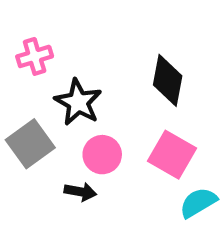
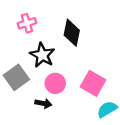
pink cross: (35, 56) -> (27, 23), moved
black diamond: (168, 80) -> (72, 33), moved

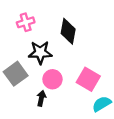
black star: (42, 55) -> (40, 52), turned -30
black arrow: (43, 103) -> (41, 98), turned -88

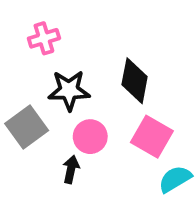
black diamond: (68, 31) -> (135, 81), moved

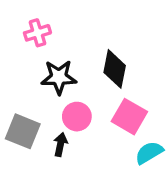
gray square: (27, 127) -> (23, 131), moved, turned -32

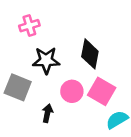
pink circle: (77, 117) -> (72, 91), moved
gray square: (23, 131) -> (18, 87), moved

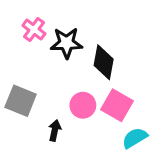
pink cross: (29, 26) -> (34, 30), turned -36
black star: (46, 60) -> (67, 43), moved

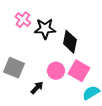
black arrow: (55, 130) -> (37, 88), turned 32

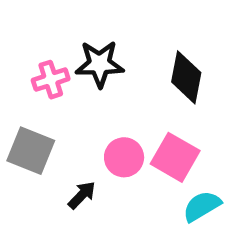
pink cross: (23, 20) -> (51, 80), moved, turned 35
black diamond: (70, 42) -> (186, 77), moved

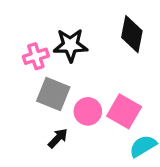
black diamond: (186, 77) -> (132, 34), moved
gray square: (31, 151) -> (53, 94), moved

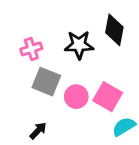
black star: (70, 45) -> (79, 45), moved
black arrow: (58, 138) -> (38, 131), moved

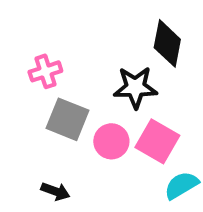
black star: (79, 45) -> (135, 87), moved
black arrow: (38, 131) -> (55, 191), turned 66

